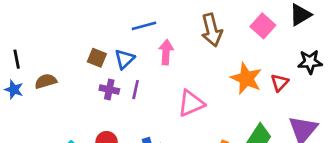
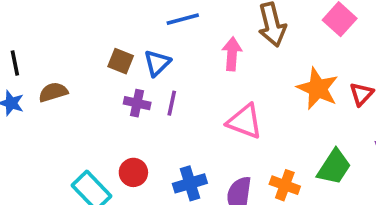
pink arrow: (166, 52) -> (232, 54), moved
pink triangle: (191, 103) -> (245, 121), turned 44

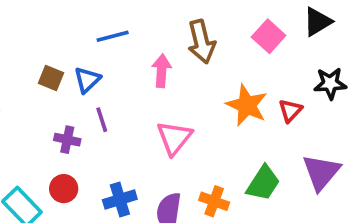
purple cross: (137, 103) -> (67, 140), moved
purple line: (172, 103) -> (102, 120), turned -30
pink triangle: (245, 121) -> (174, 138), turned 48

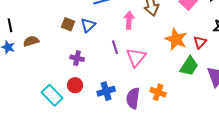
purple line: (102, 120) -> (115, 47), moved
green trapezoid: (263, 183) -> (189, 66), moved

